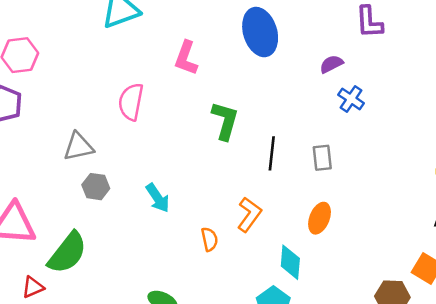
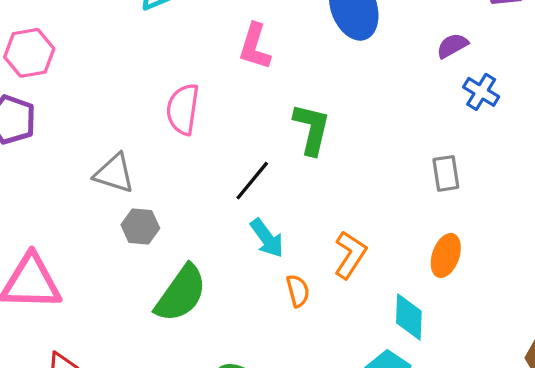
gray triangle: (78, 147) -> (114, 173), turned 32
black line: (272, 153) -> (252, 181), moved, turned 36
cyan arrow: (158, 198) -> (267, 238), moved
green semicircle: (67, 253) -> (181, 294), moved

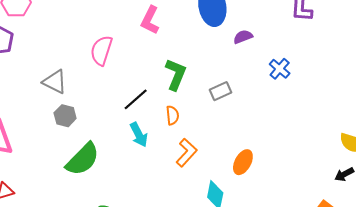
purple semicircle: (452, 46) -> (243, 37), moved
gray rectangle: (446, 173) -> (221, 91), moved, turned 65
orange semicircle: (298, 291) -> (172, 115), moved

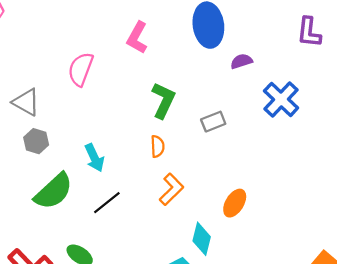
blue cross: (280, 69) -> (281, 99), size x1.5
black line: (136, 99) -> (107, 203), moved
cyan arrow: (139, 135) -> (94, 158), moved

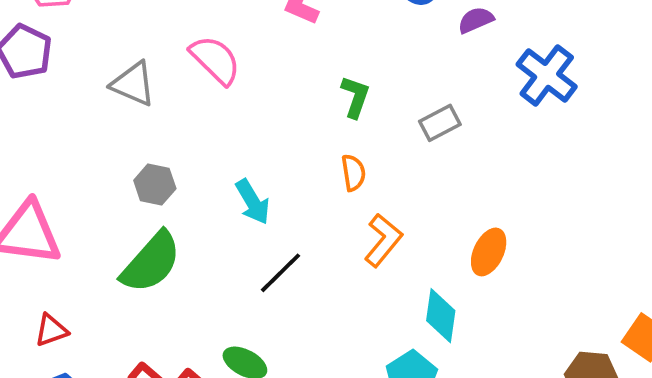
pink semicircle: (81, 69) -> (215, 60), turned 120
green L-shape: (163, 100) -> (355, 97), size x0.7
gray triangle: (26, 102) -> (133, 84), moved
green semicircle: (54, 191) -> (151, 262), moved

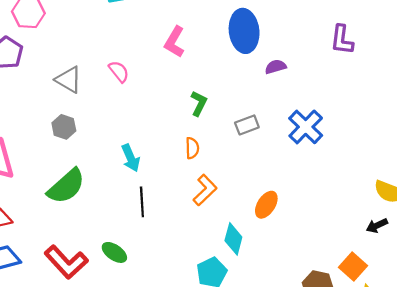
pink semicircle: (215, 60) -> (119, 71), size x0.7
blue cross: (547, 75) -> (306, 127), moved
gray hexagon: (155, 185) -> (64, 127), moved
black line: (281, 273) -> (142, 202), turned -56

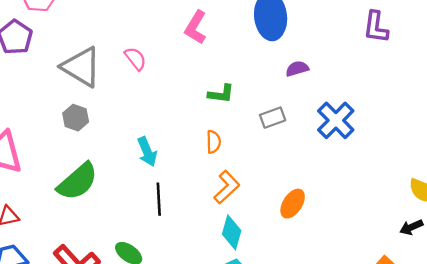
purple semicircle: (276, 67) -> (297, 69), moved
gray triangle: (69, 80) -> (81, 67), size x1.4
green L-shape: (199, 103) -> (221, 94), turned 70
cyan diamond: (233, 239) -> (232, 232), moved

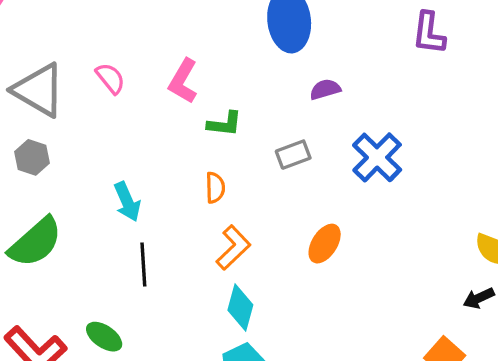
pink L-shape: (196, 27) -> (183, 81), moved
orange ellipse: (293, 204) -> (325, 244), moved

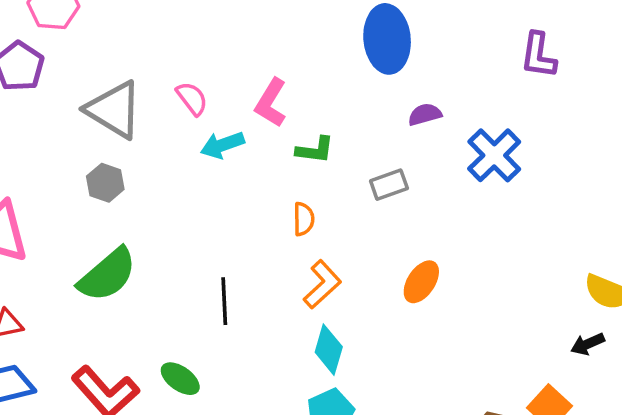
blue cross: (377, 157) -> (494, 155), moved
cyan arrow: (127, 202) -> (222, 145), moved, turned 93

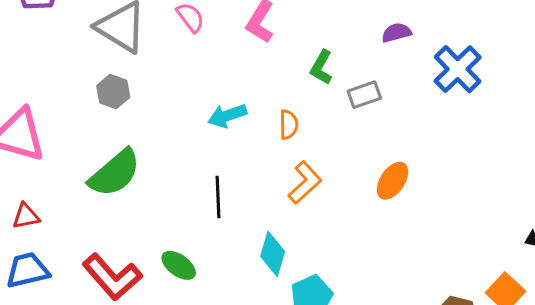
cyan arrow: (222, 145) -> (227, 116), moved
green L-shape: (315, 150) -> (321, 67), moved, turned 112
cyan diamond: (329, 350) -> (273, 254), moved

